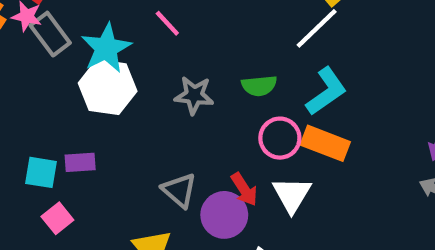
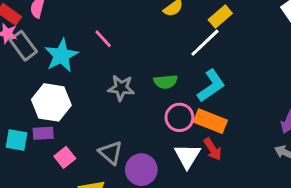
white hexagon: (108, 87) -> (51, 102), moved
red arrow: (244, 189) -> (213, 149), moved
pink square: (57, 218) -> (65, 157), moved

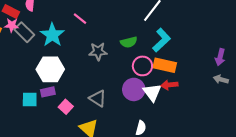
red arrow: (213, 149) -> (169, 85), turned 126
purple circle: (141, 170) -> (134, 89), moved

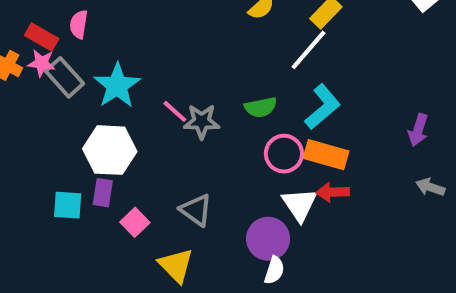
pink line: (80, 19) -> (175, 111), moved
purple arrow: (220, 57) -> (418, 130), moved
purple circle: (134, 89) -> (268, 239), moved
purple rectangle: (48, 92) -> (103, 193), turned -72

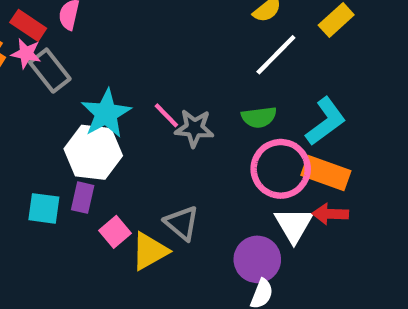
white line: (308, 50) -> (276, 55), moved
cyan star: (117, 86) -> (106, 113), moved
pink circle: (284, 154) -> (281, 169), size x1.4
yellow triangle: (176, 265) -> (150, 251), moved, turned 42

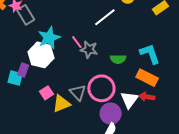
white line: (276, 55) -> (105, 17), moved
green semicircle: (259, 117) -> (118, 59), moved
cyan L-shape: (326, 121) -> (150, 54), turned -80
pink circle: (281, 169) -> (101, 88), moved
purple rectangle: (83, 198) -> (23, 70), moved

